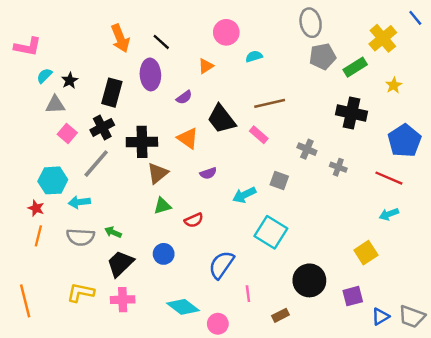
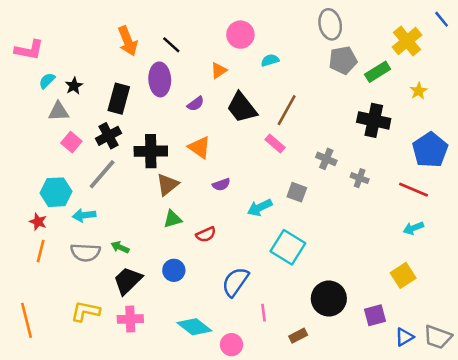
brown line: (270, 103) -> (287, 110), turned -48
black trapezoid: (221, 119) -> (242, 108), moved
yellow square: (366, 253) -> (403, 275), moved

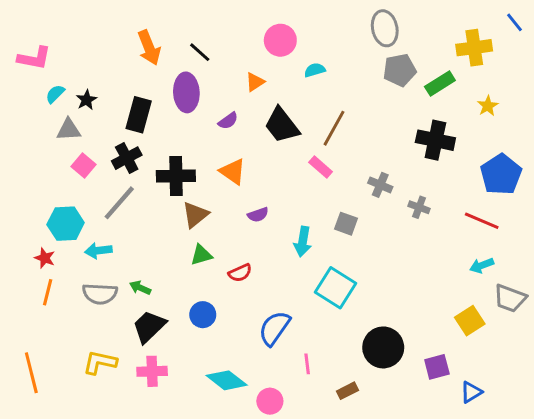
yellow cross: (407, 41) -> (474, 48), turned 32
cyan arrow: (260, 208) -> (303, 242), turned -55
gray trapezoid: (438, 337) -> (510, 298), moved

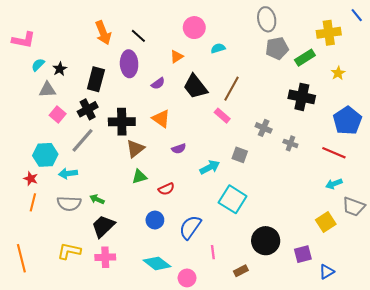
cyan arrow: (303, 242) -> (210, 167), turned -126
blue circle: (203, 315) -> (155, 220), moved

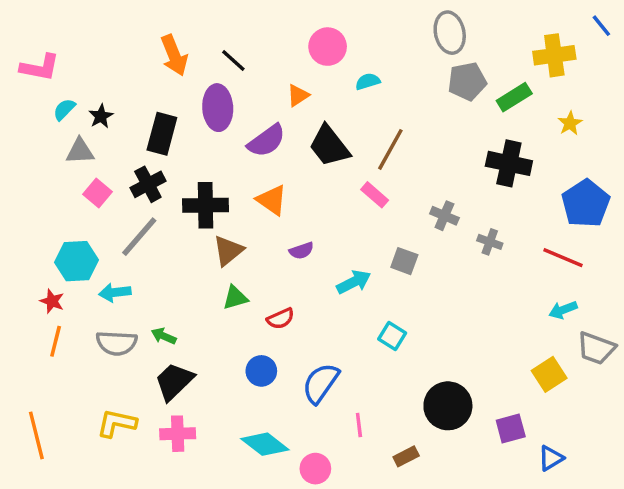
purple semicircle: (158, 83) -> (267, 141), size x1.6
cyan square: (233, 199) -> (392, 336), size x0.6

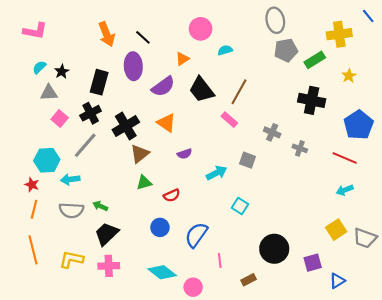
pink L-shape: (40, 67) -> (35, 31), moved
black cross: (206, 205) -> (126, 126), turned -30
gray trapezoid: (596, 348) -> (365, 238), moved
orange line: (36, 435) -> (33, 250), moved

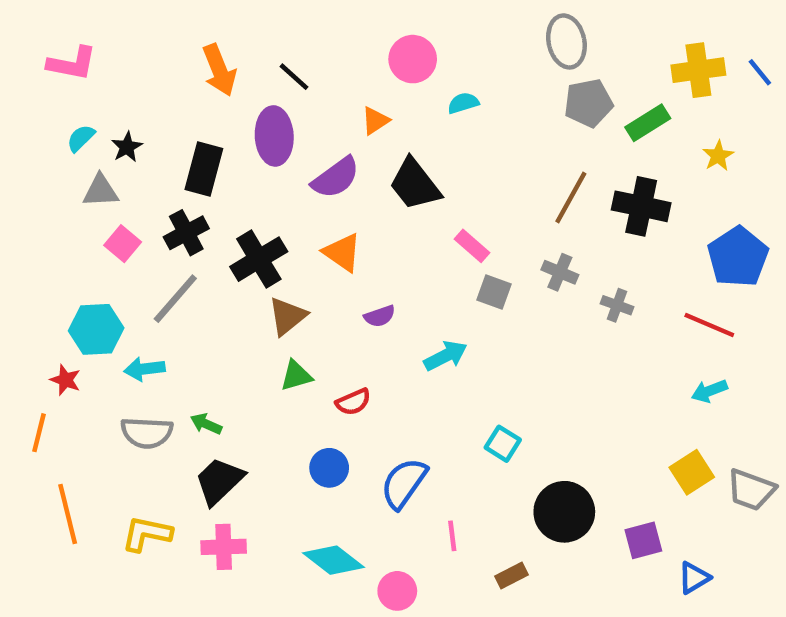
blue line: (368, 16) -> (760, 72), moved
brown line: (239, 92) -> (571, 198), moved
gray square: (248, 160) -> (494, 292), moved
cyan square: (240, 206) -> (503, 444), moved
orange line: (34, 209) -> (39, 433), moved

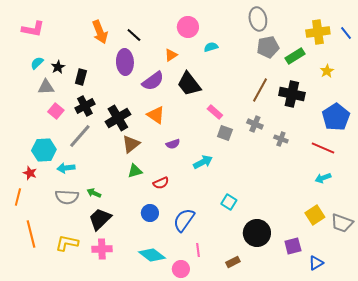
black rectangle: (204, 169) -> (81, 77), moved, size x0.7
pink line: (452, 536) -> (198, 250), moved

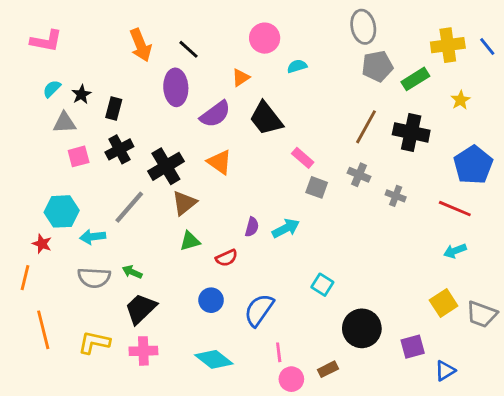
pink square: (56, 111) -> (79, 156), turned 35
gray line: (80, 136) -> (129, 207), moved
purple semicircle: (173, 144) -> (252, 227), moved, turned -56
pink circle: (181, 269) -> (291, 379), moved

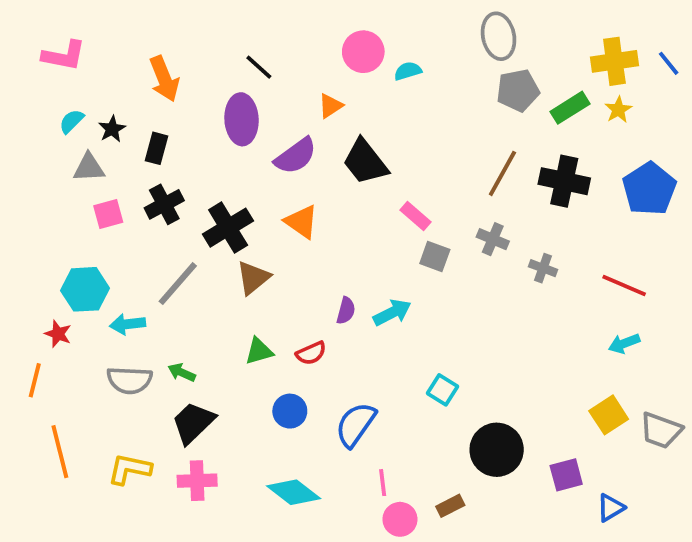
orange arrow: (141, 45) -> (164, 79), moved
cyan semicircle: (297, 66) -> (408, 71), moved
yellow star: (460, 100) -> (618, 110), moved
blue pentagon: (473, 165) -> (649, 189), moved
green triangle: (190, 241) -> (259, 351), moved

